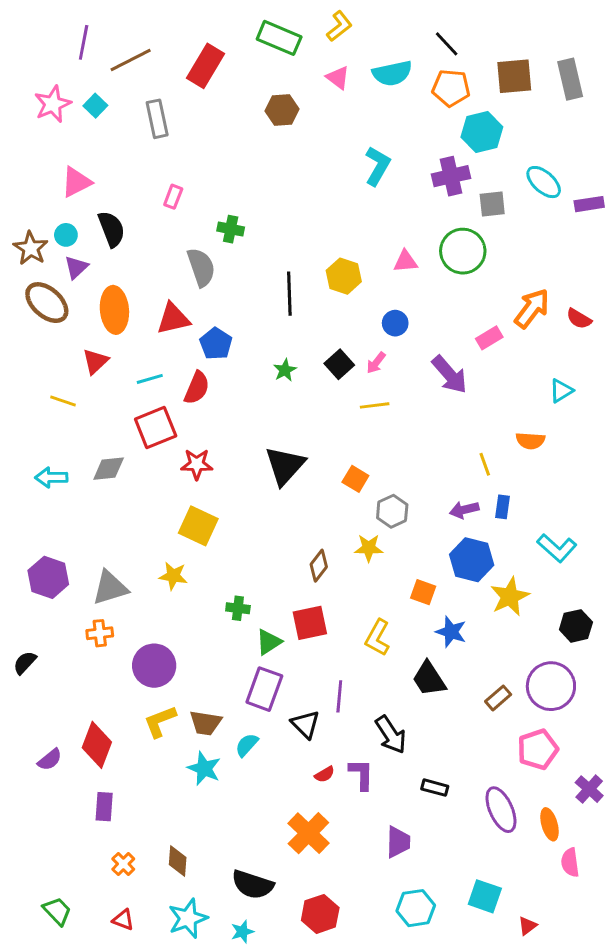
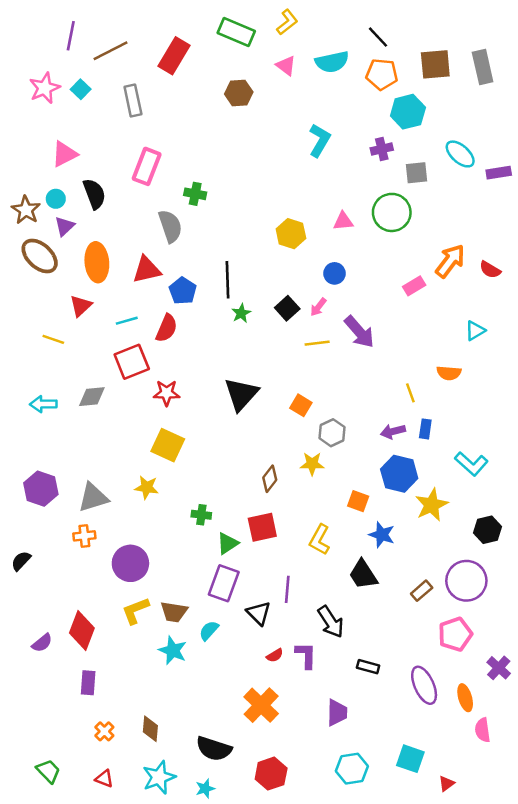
purple cross: (451, 176) -> (382, 149), size x0.7
pink rectangle: (173, 197) -> (147, 166), size x1.8
black line: (289, 294) -> (227, 280), moved
purple arrow: (450, 375) -> (359, 332), moved

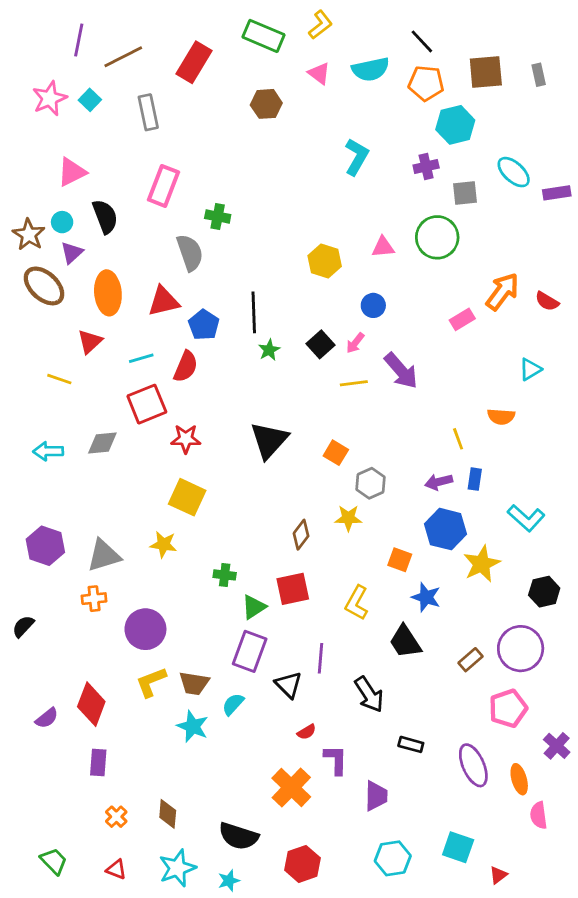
gray rectangle: (483, 67) -> (539, 75), size x0.6
purple L-shape: (306, 655) -> (336, 760), moved

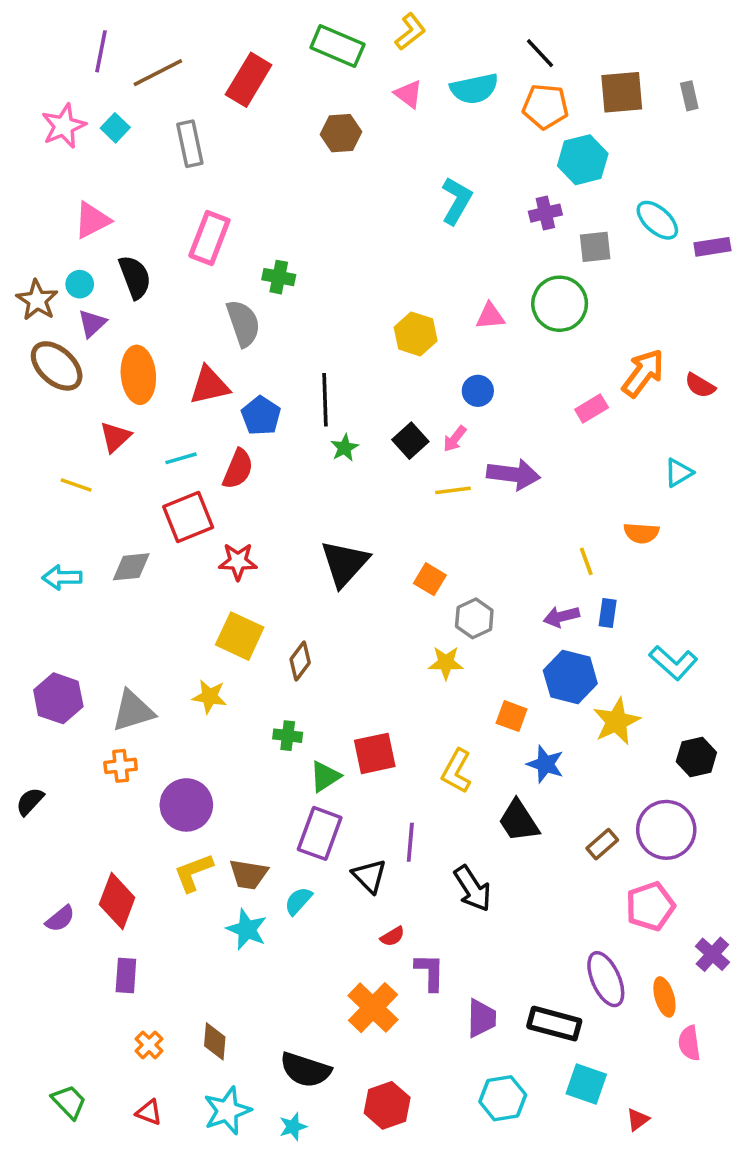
purple arrow: (401, 371) -> (513, 474), turned -42
brown diamond: (301, 535) -> (300, 661), moved
black rectangle: (411, 744) -> (554, 1024), moved, size x1.6

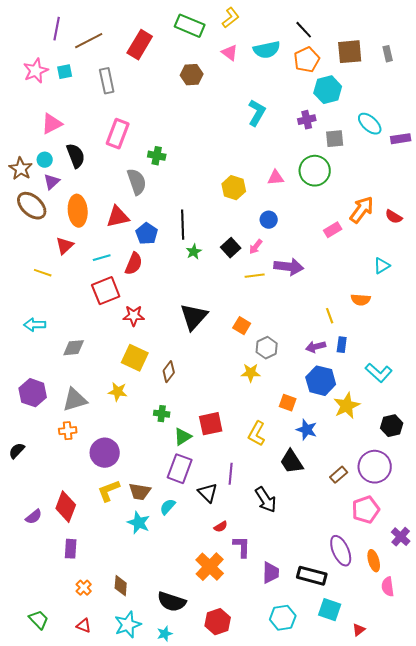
orange pentagon: (545, 106) -> (307, 60), turned -30
cyan square: (115, 128) -> (65, 72), turned 35
gray diamond: (131, 567) -> (74, 348), moved

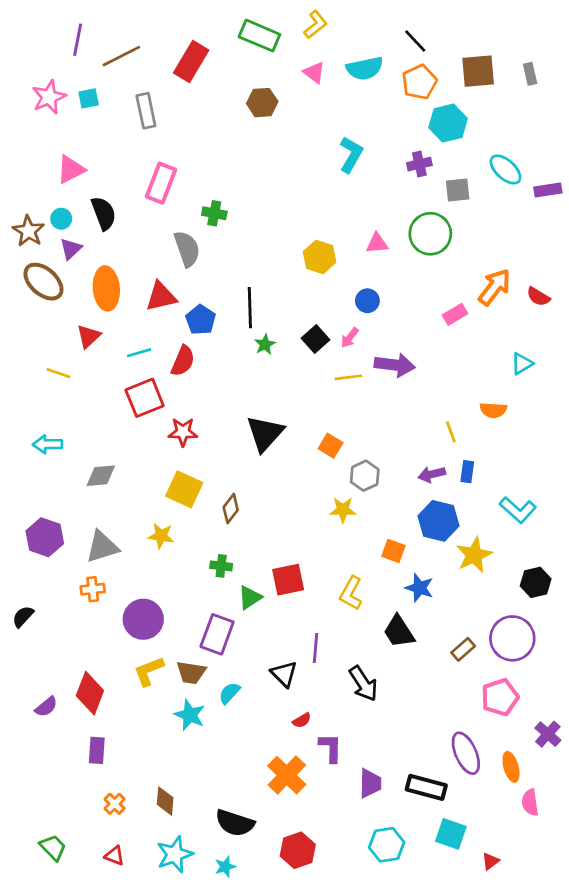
purple rectangle: (180, 469) -> (217, 634), moved

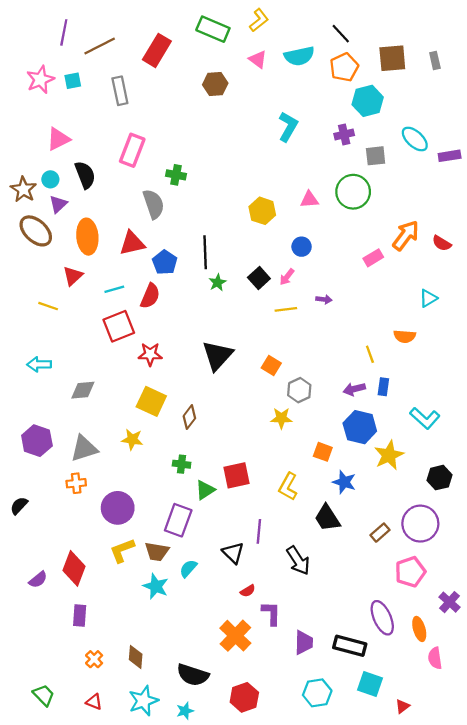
purple arrow: (395, 365) -> (324, 299), size x0.5

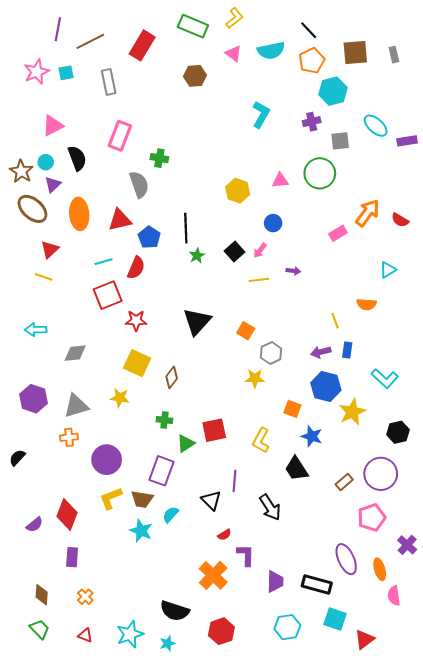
red triangle: (73, 276) -> (50, 249), moved
brown diamond: (136, 657) -> (42, 595), moved
red triangle: (402, 706) -> (364, 639), size x1.5

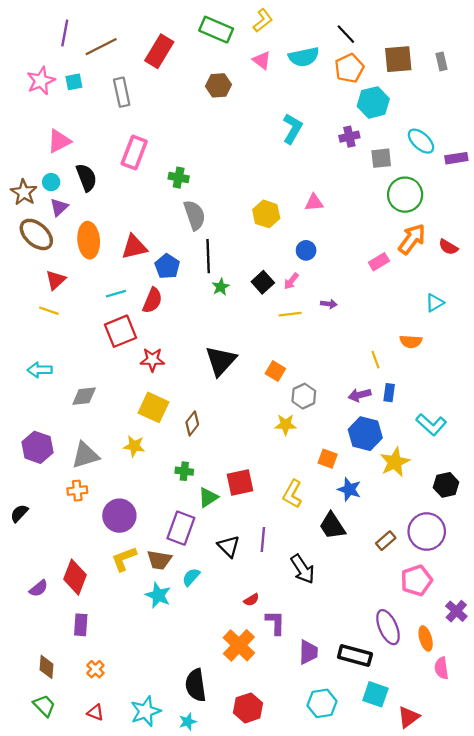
green circle: (320, 173) -> (405, 195), moved
gray semicircle: (139, 185) -> (195, 215), moved
black triangle: (211, 500) -> (229, 546), moved
black semicircle: (175, 611) -> (196, 685), turned 64

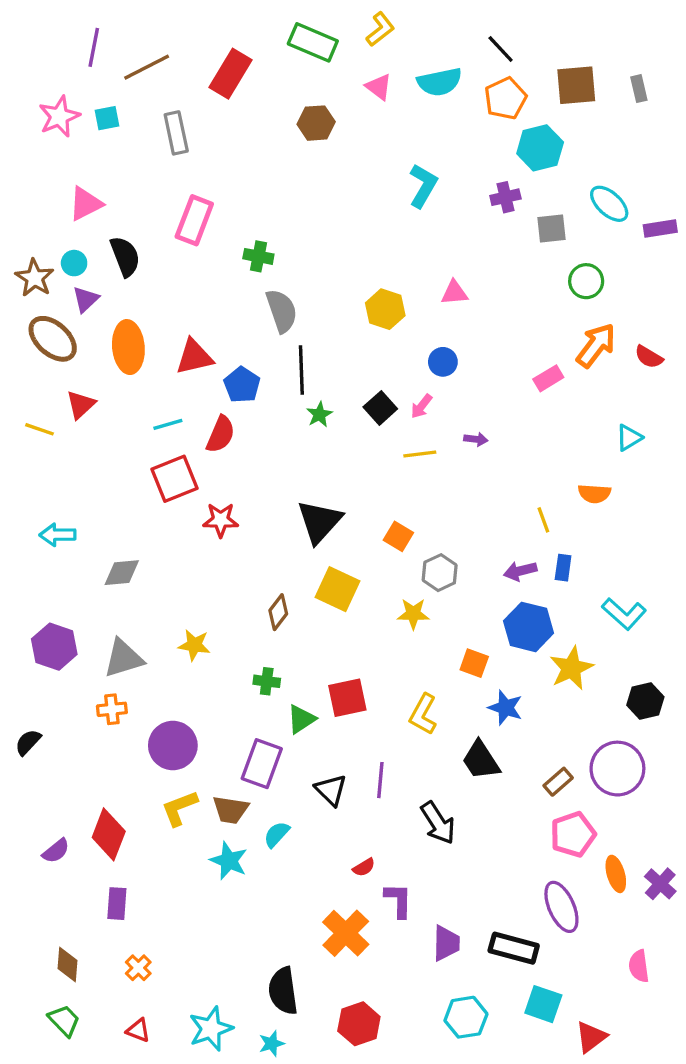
green circle: (405, 195) -> (586, 281), size x0.7
yellow line: (49, 311) -> (39, 429), moved
yellow square: (154, 407) -> (338, 589), moved
pink pentagon: (416, 580) -> (573, 834), moved
orange ellipse: (426, 639) -> (616, 874), moved

